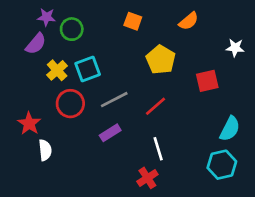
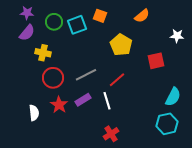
purple star: (46, 17) -> (27, 13), moved
cyan square: (88, 69) -> (77, 25), moved
yellow cross: (57, 70) -> (43, 53), turned -35
red star: (29, 123) -> (59, 105), moved
white line: (158, 149) -> (107, 101), moved

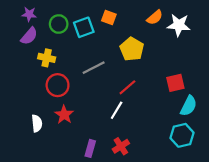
white star: (177, 36) -> (179, 25), moved, size x1.5
red square: (156, 61) -> (175, 83), moved
gray line: (86, 75) -> (94, 68), moved
purple rectangle: (83, 100) -> (90, 148), moved, turned -42
white line: (107, 101) -> (117, 110), turned 48

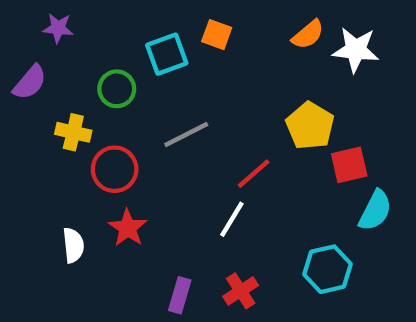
green circle: (59, 24) -> (117, 89), moved
purple semicircle: (29, 36) -> (30, 82), moved
yellow pentagon: (132, 49) -> (310, 126), moved
yellow cross: (47, 58) -> (73, 132), moved
cyan hexagon: (182, 135) -> (327, 269), moved

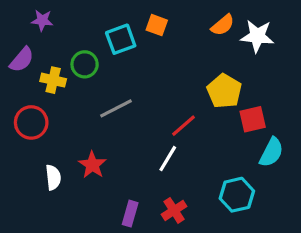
yellow cross: (73, 132) -> (53, 80), moved
gray line: (186, 134) -> (116, 108), moved
red circle: (115, 169) -> (31, 122), moved

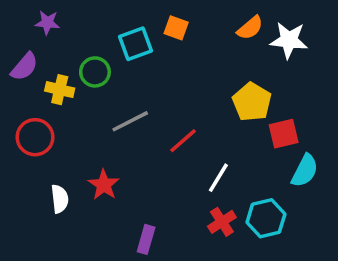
red line: (183, 126) -> (183, 141), moved
white line: (168, 159) -> (218, 178), moved
red cross: (174, 210) -> (222, 222), moved

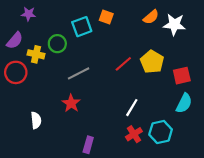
red square: (284, 134) -> (182, 76), moved
red circle: (35, 137) -> (16, 72), moved
red line: (183, 141) -> (123, 64), moved
red star: (104, 185) -> (71, 103), moved

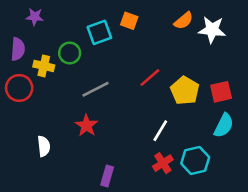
purple semicircle: (15, 40) -> (18, 49), turned -36
yellow pentagon: (152, 62) -> (185, 91), moved

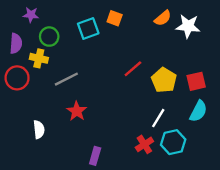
green circle: (70, 53) -> (49, 37), moved
gray line: (96, 89) -> (66, 79), moved
white line: (160, 131) -> (158, 118), moved

